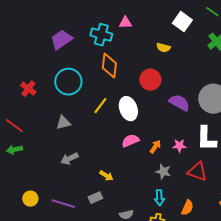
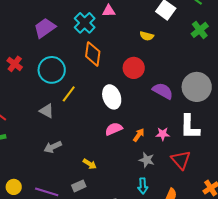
cyan cross: (101, 35) -> (85, 23), turned 30
red cross: (28, 89) -> (15, 64), moved
yellow line: (100, 106) -> (69, 94), moved
gray triangle: (63, 123) -> (47, 111), turned 42
red triangle: (197, 172) -> (181, 160), turned 30

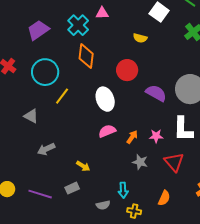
gray triangle: (47, 111) -> (31, 116), moved
cyan arrow: (143, 186) -> (123, 190), moved

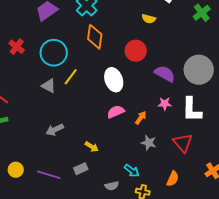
gray triangle: (31, 116) -> (49, 86), moved
pink star: (156, 136) -> (165, 104), moved
cyan arrow: (123, 190) -> (132, 171), turned -49

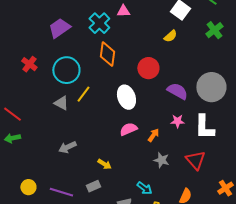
yellow semicircle: (149, 19) -> (170, 36), moved, turned -56

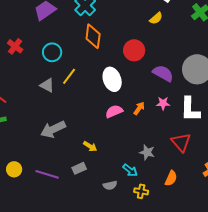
cyan circle: (66, 70) -> (52, 52), size x0.7
orange arrow: (153, 135) -> (139, 108), moved
gray arrow: (67, 147) -> (53, 129), size x1.4
gray star: (161, 160) -> (147, 152), moved

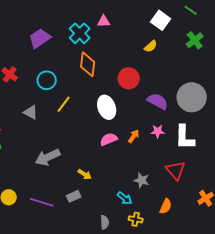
gray triangle: (47, 85) -> (31, 112), moved
gray semicircle: (110, 185) -> (105, 222), moved, turned -80

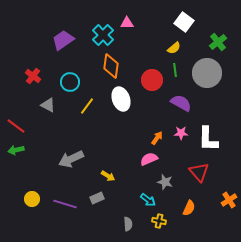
green line: (191, 10) -> (175, 70), moved, turned 48
gray circle: (192, 97) -> (207, 73), moved
white ellipse: (107, 107) -> (121, 99), moved
gray triangle: (31, 112) -> (48, 105), moved
pink semicircle: (109, 139) -> (149, 159), moved

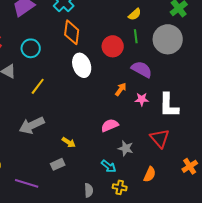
yellow line: (87, 106) -> (38, 86), moved
orange arrow: (157, 138) -> (121, 89), moved
purple line: (65, 204) -> (27, 183), moved

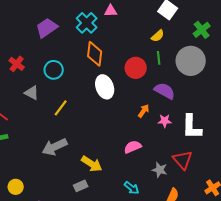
yellow arrow: (69, 142) -> (92, 164), size x1.5
gray star: (126, 148) -> (160, 170), moved

